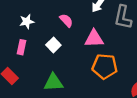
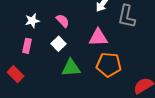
pink semicircle: (66, 20) -> (63, 21), moved
green triangle: (53, 82) -> (71, 68), moved

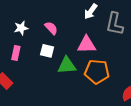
white square: (58, 44) -> (47, 51), turned -32
green triangle: (71, 68) -> (67, 65), moved

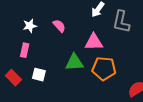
white square: (47, 51) -> (39, 75), moved

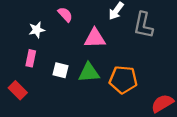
pink semicircle: (59, 26) -> (65, 14), moved
pink triangle: (94, 42) -> (95, 38), moved
white square: (39, 75) -> (60, 70), moved

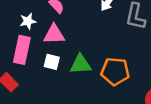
pink triangle: (95, 38) -> (54, 34), moved
pink rectangle: (31, 58) -> (22, 50), size x1.6

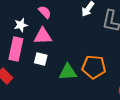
green triangle: (80, 64) -> (68, 72), moved

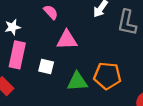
white star: (21, 25) -> (13, 27), moved
pink triangle: (43, 36) -> (67, 40), moved

